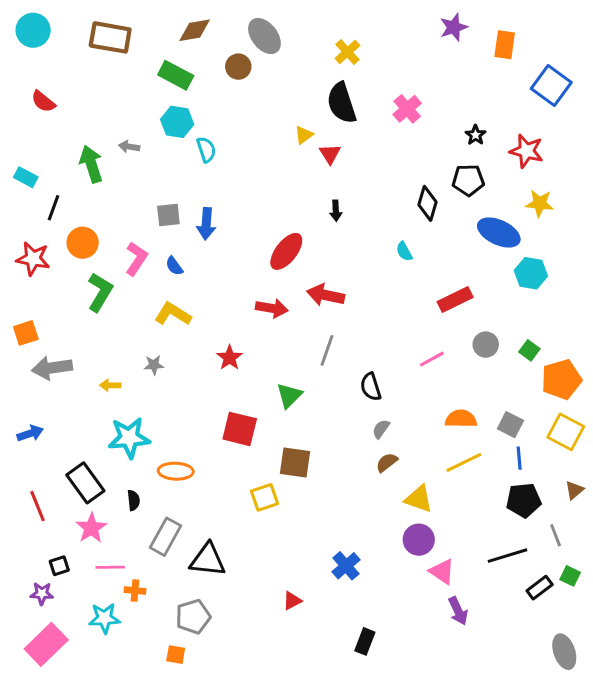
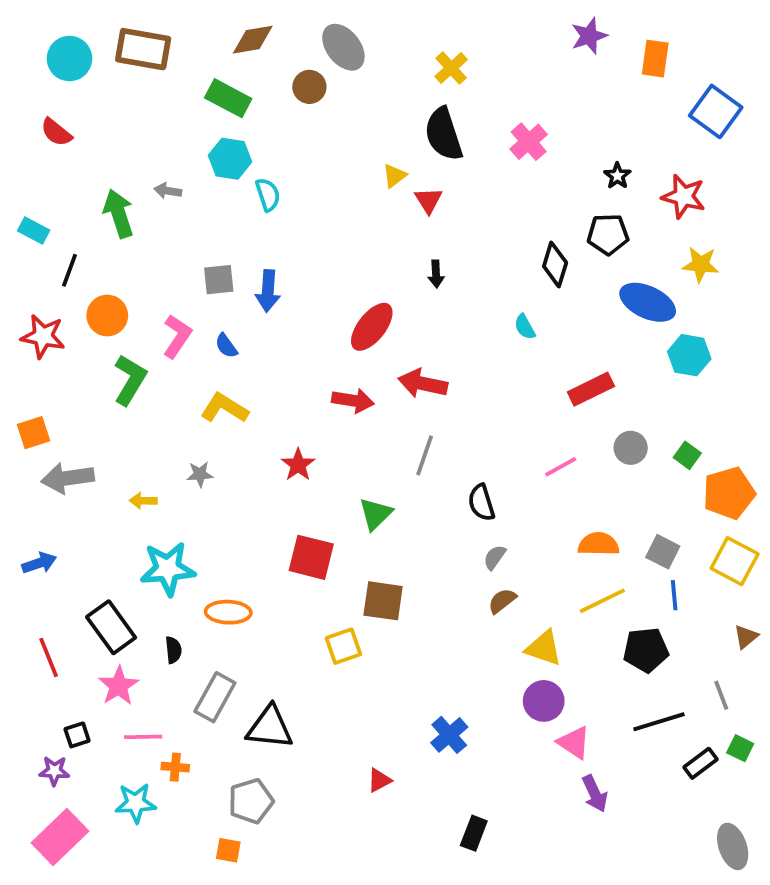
cyan circle: (33, 30) -> (69, 59), moved
black pentagon: (524, 500) -> (646, 650), moved

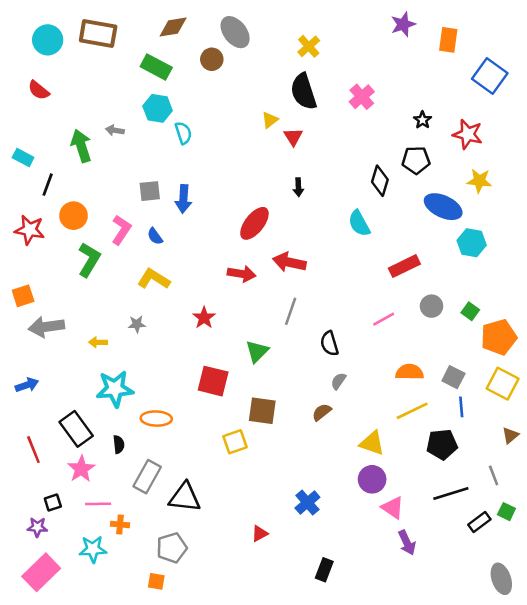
cyan semicircle: (525, 327) -> (359, 223), size x1.5
brown semicircle: (502, 601) -> (322, 412), moved

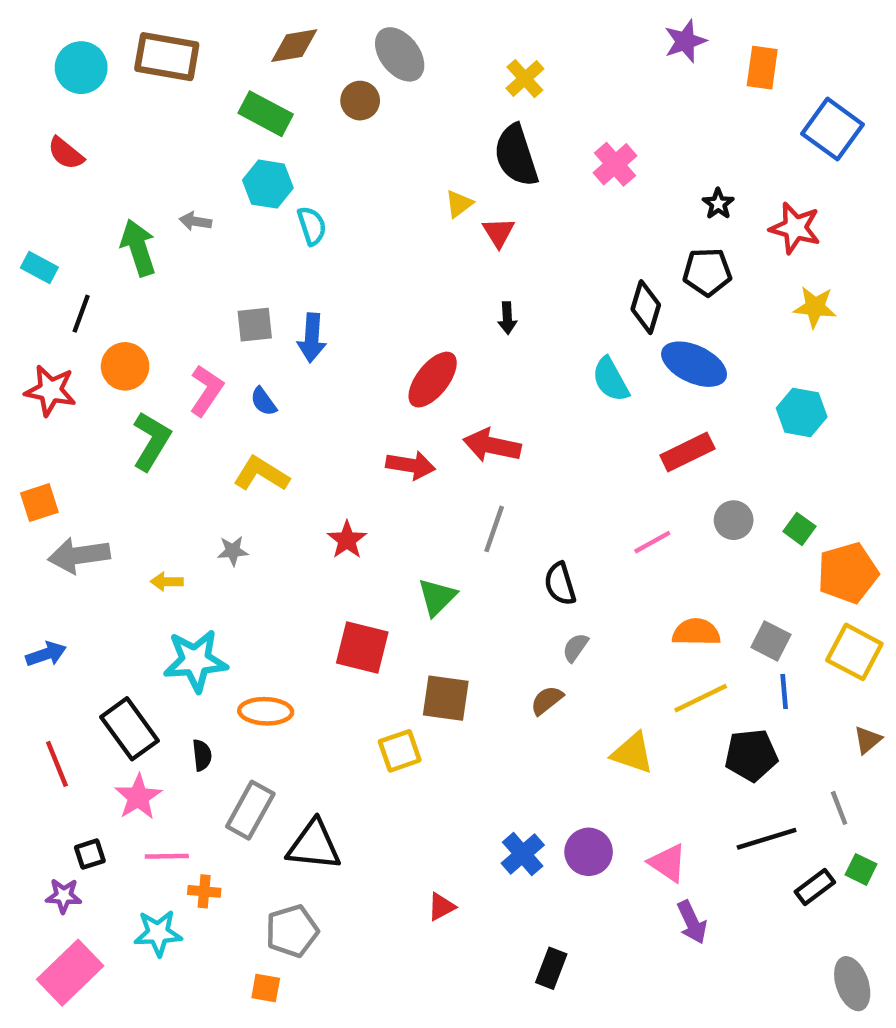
blue ellipse: (443, 207) -> (694, 364), moved
purple circle: (372, 479) -> (589, 852), moved

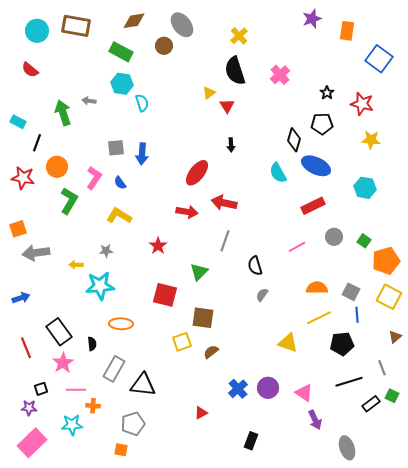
cyan star: (195, 661) -> (100, 286), moved
brown semicircle: (547, 700) -> (211, 352), moved
gray ellipse: (852, 984) -> (347, 448), moved

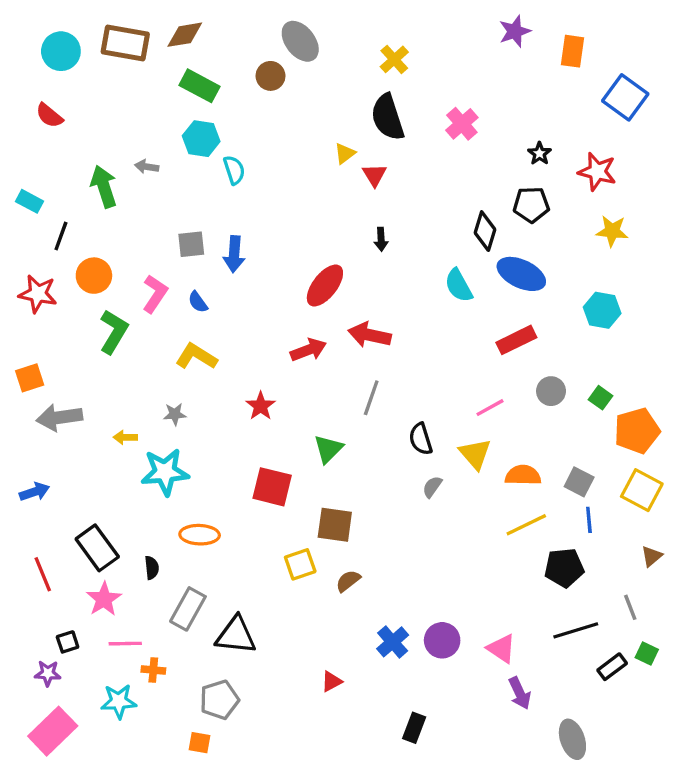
brown diamond: (134, 21) -> (185, 35), moved
red arrow: (187, 212) -> (308, 350), turned -30
yellow triangle: (288, 343) -> (475, 454), moved, turned 30

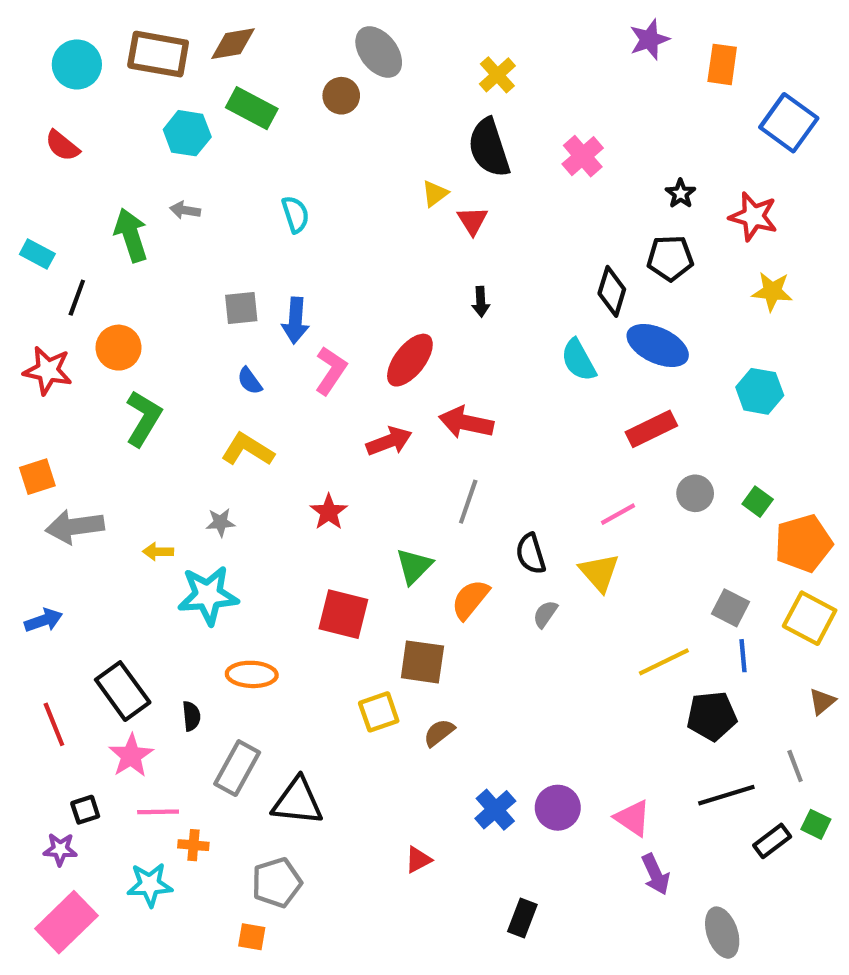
cyan hexagon: (201, 139) -> (187, 133), moved
pink L-shape: (155, 294) -> (331, 370), moved
orange semicircle: (523, 475) -> (470, 599), moved, turned -52

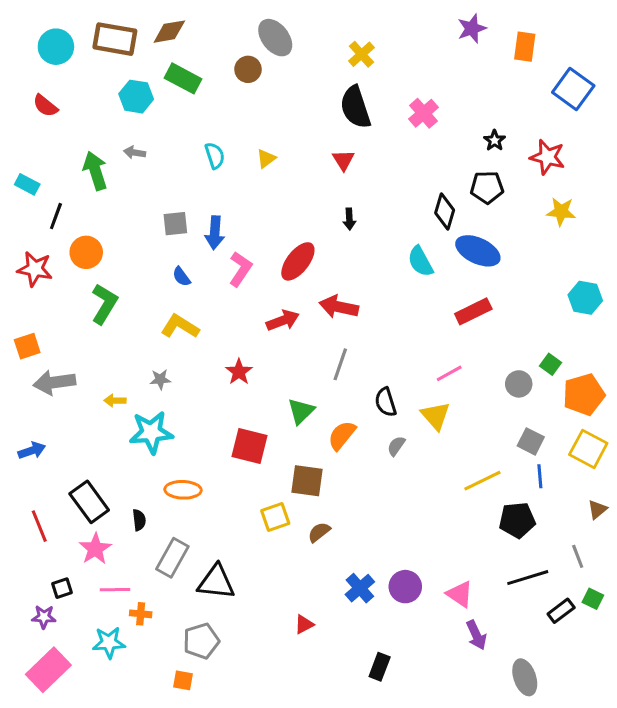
yellow triangle: (435, 194) -> (266, 159), moved
cyan hexagon: (760, 391) -> (585, 298), moved
gray circle: (695, 493) -> (519, 384), moved

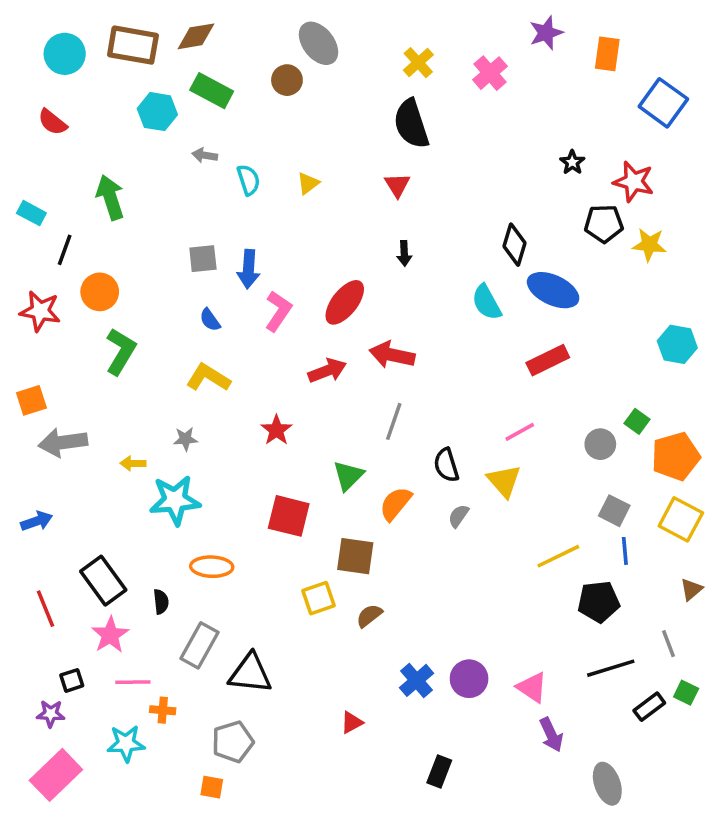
pink cross: (423, 113) -> (490, 73), moved
gray arrow: (135, 153) -> (205, 155), moved
black pentagon: (487, 187) -> (604, 224), moved

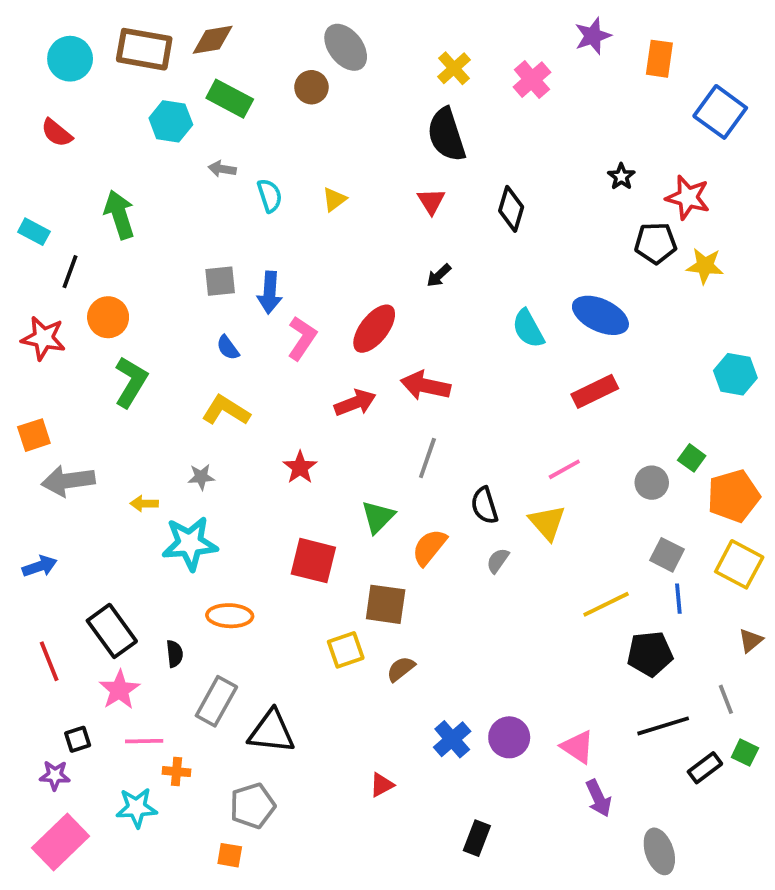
black diamond: (515, 245) -> (511, 209), moved
black arrow: (404, 253) -> (439, 275), turned 50

